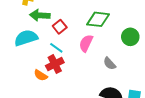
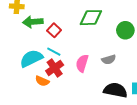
cyan semicircle: (26, 38) -> (31, 58), moved
pink semicircle: (86, 43) -> (82, 63), moved
gray semicircle: (110, 63) -> (109, 60), turned -56

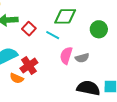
cyan line: (54, 52) -> (53, 35), moved
pink semicircle: (82, 63) -> (66, 55), moved

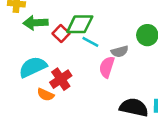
green diamond: (65, 16) -> (80, 24), moved
gray semicircle: (82, 58) -> (120, 51), moved

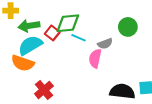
cyan semicircle: (33, 67) -> (30, 45), moved
red cross: (61, 79) -> (44, 90), moved
orange semicircle: (45, 95) -> (23, 63), moved, size x1.5

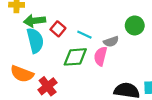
green diamond: (68, 23) -> (75, 57), moved
cyan semicircle: (30, 45) -> (35, 41), turned 105
orange semicircle: (23, 63) -> (22, 74), moved

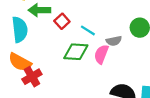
cyan semicircle: (35, 41) -> (20, 30), moved
red cross: (48, 86) -> (32, 77), moved

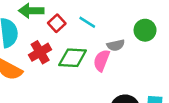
cyan line: (88, 30) -> (87, 22), moved
red cross: (32, 77) -> (40, 52), moved

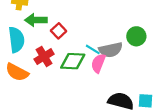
cyan line: (87, 22) -> (93, 49), moved
gray semicircle: (116, 45) -> (111, 50), size x1.5

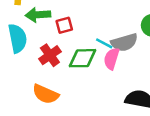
red square: (59, 31) -> (64, 25), turned 32
orange semicircle: (17, 72) -> (46, 94), moved

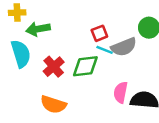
red square: (64, 25) -> (99, 33), moved
pink semicircle: (111, 59) -> (121, 92), moved

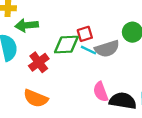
green diamond: (85, 66) -> (66, 45), moved
pink semicircle: (121, 92) -> (101, 92), turned -36

